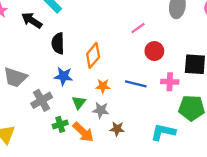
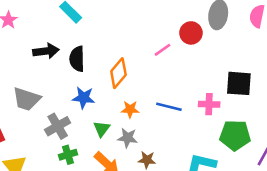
black arrow: (32, 20) -> (46, 51), moved, turned 140
pink line: (138, 28) -> (162, 50), moved
red circle: (154, 51) -> (191, 33), moved
green cross: (60, 124) -> (68, 155), moved

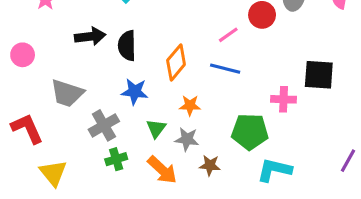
blue line: (169, 107) -> (225, 69), moved
green pentagon: (235, 135) -> (250, 132), moved

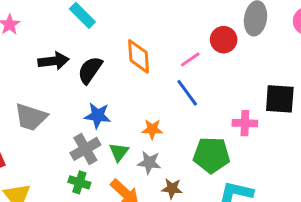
black semicircle: (127, 46) -> (90, 70), turned 36
orange diamond: (176, 62) -> (139, 56), moved, turned -44
blue line: (225, 69) -> (187, 93), turned 40
gray cross: (104, 125) -> (85, 149), moved
green cross: (116, 159) -> (79, 182), turned 35

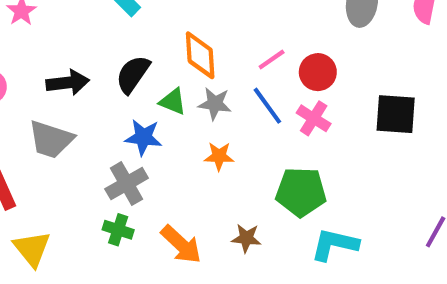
red circle: (224, 40) -> (318, 72), moved
black arrow: (54, 61) -> (68, 83), moved
pink cross: (245, 123) -> (314, 118), moved, turned 30
green triangle: (119, 152) -> (173, 102), moved, turned -45
gray star: (149, 163) -> (215, 104), moved

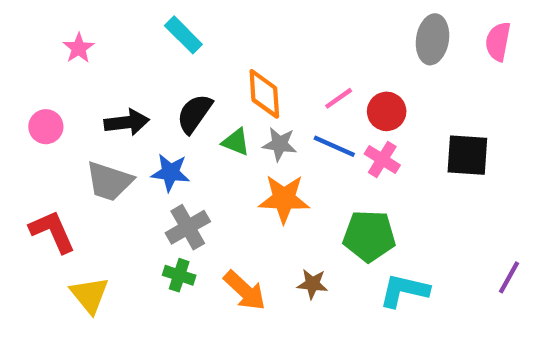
blue line: (267, 106) -> (334, 146), turned -30
blue star: (143, 137) -> (170, 173), moved
orange star: (219, 156) -> (284, 199), size x1.6

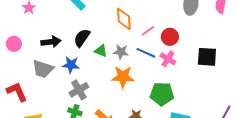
orange diamond: (264, 94) -> (124, 19), moved

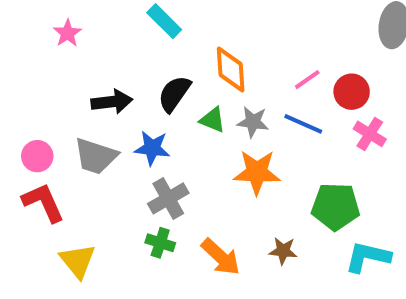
orange diamond: (124, 19) -> (231, 69), moved
pink circle: (14, 44) -> (37, 156), moved
pink cross: (168, 59) -> (370, 134), moved

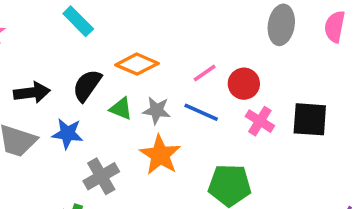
orange diamond: (231, 69) -> (137, 64), turned -63
orange star: (257, 172) -> (160, 155), turned 30
gray cross: (168, 198) -> (101, 176), moved

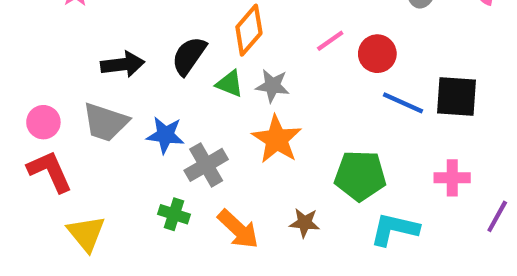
orange diamond: (137, 64) -> (249, 30), turned -72
blue line: (201, 112) -> (403, 103), moved
pink cross: (260, 121) -> (452, 178), moved, turned -32
blue star: (67, 134) -> (165, 135), moved

